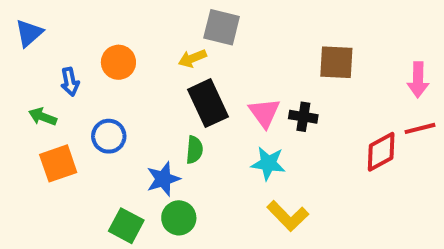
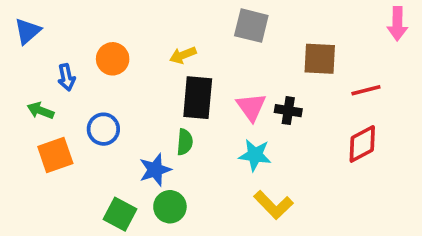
gray square: (222, 27) -> (251, 26), moved
pink arrow: (418, 80) -> (397, 24), moved
black rectangle: (208, 103) -> (198, 98), turned 30
red line: (420, 128) -> (366, 90), moved

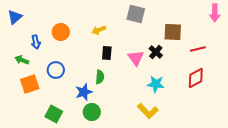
black rectangle: (198, 98) -> (107, 53), size x0.6
black cross: (288, 111) -> (156, 52), moved, turned 32
cyan star: (255, 155) -> (156, 84), moved
green square: (120, 214) -> (54, 114), moved

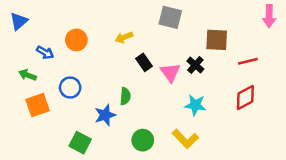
blue arrow: (36, 42) -> (45, 52), turned -48
black rectangle: (107, 53) -> (144, 62), moved, turned -40
green circle: (92, 112) -> (143, 140), moved
green square: (54, 114) -> (80, 143), moved

